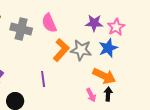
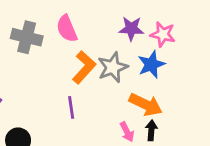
pink star: (116, 27) -> (163, 34), turned -30
gray star: (81, 50) -> (113, 67), turned -30
purple line: (43, 79) -> (71, 107), moved

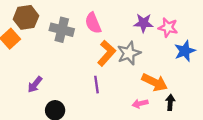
blue star: (151, 64) -> (185, 51), moved
black arrow: (151, 130) -> (170, 102), moved
pink arrow: (127, 132) -> (140, 104), turned 104

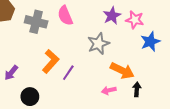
purple star: (143, 23) -> (112, 16), turned -30
orange L-shape: (107, 53) -> (51, 61), moved
purple line: (96, 85) -> (68, 73), turned 42

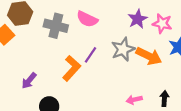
pink semicircle: (65, 16) -> (87, 19), turned -42
orange arrow: (122, 71) -> (149, 56), moved
purple line: (68, 73) -> (91, 55), moved

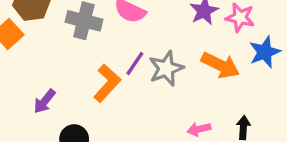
gray star: (123, 49) -> (166, 68), moved

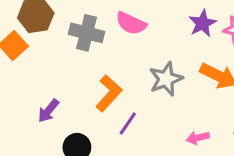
purple line: (135, 64) -> (128, 123), moved

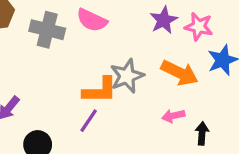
orange L-shape: (109, 93) -> (100, 90), moved, turned 48
pink arrow: (198, 138) -> (173, 116), moved

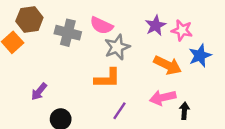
gray star: (127, 76) -> (117, 47), moved
pink arrow: (173, 116) -> (163, 98), size x1.5
purple line: (89, 121) -> (119, 111), moved

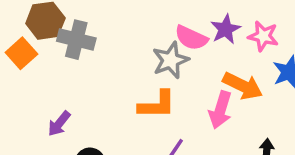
pink semicircle: (101, 25) -> (191, 38), moved
gray cross: (68, 33) -> (76, 40), moved
pink arrow: (163, 98) -> (220, 110), moved, turned -60

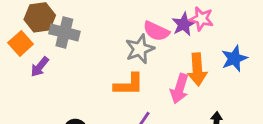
pink star: (263, 36) -> (201, 19), moved
orange arrow: (243, 86) -> (197, 69), turned 60
purple arrow: (59, 124) -> (40, 67), moved

